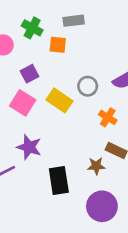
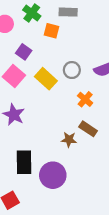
purple square: (29, 74) -> (24, 52), turned -35
black rectangle: (59, 181) -> (24, 162), moved
purple circle: (102, 206) -> (53, 175), moved

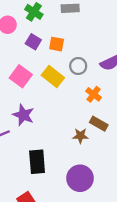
orange square: (52, 31) -> (57, 44), moved
purple square: (24, 52) -> (33, 42), moved
purple circle: (53, 175) -> (80, 178), moved

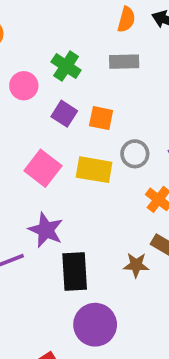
yellow rectangle: (53, 77) -> (94, 170), turned -30
black rectangle: (37, 162) -> (75, 272), moved
purple circle: (80, 178) -> (95, 325), moved

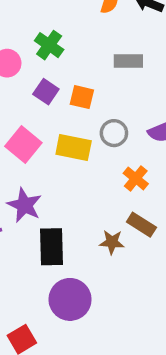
gray rectangle: (124, 62) -> (128, 61), moved

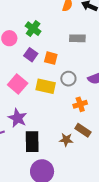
orange cross: (136, 178) -> (80, 104), turned 32

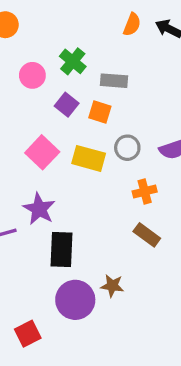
gray rectangle: (77, 38) -> (114, 81), moved
brown star: (66, 140) -> (112, 286), moved

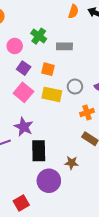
purple square: (67, 105) -> (24, 68), moved
orange square: (100, 112) -> (48, 69), moved
brown star: (112, 286) -> (72, 163), moved

